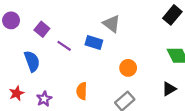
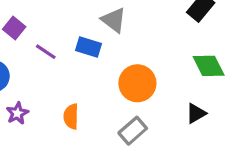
orange circle: (128, 68) -> (137, 83), size x1.5
purple star: (44, 99) -> (17, 113), moved

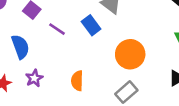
blue rectangle: (88, 47) -> (91, 25), turned 36

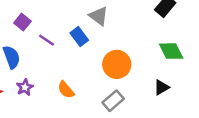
orange semicircle: (77, 81) -> (66, 90), turned -42

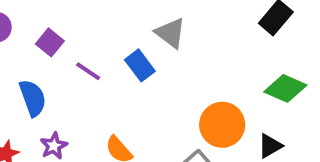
green diamond: (171, 51) -> (285, 88), turned -40
orange circle: (117, 64) -> (222, 125), moved

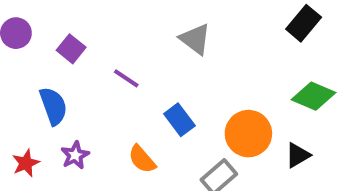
blue rectangle: (140, 65) -> (179, 120), moved
purple line: (88, 71) -> (126, 78), moved

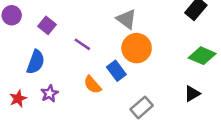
blue semicircle: (53, 106) -> (36, 62), turned 40
orange circle: (248, 134) -> (137, 48), moved
orange semicircle: (142, 159) -> (92, 85), moved

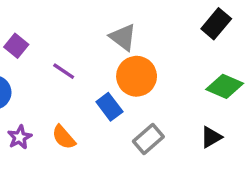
orange semicircle: (92, 85) -> (64, 137), moved
gray rectangle: (142, 107) -> (148, 139), moved

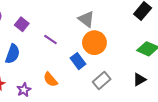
purple star: (20, 137) -> (24, 90), moved

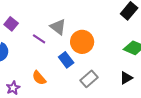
gray triangle: (86, 19) -> (58, 27), moved

